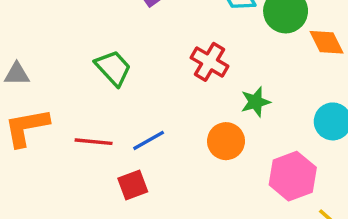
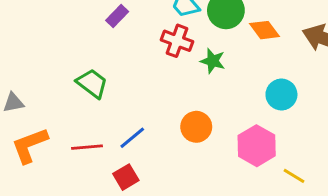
red cross: (209, 62) -> (177, 41), moved
green star: (256, 102) -> (213, 61), moved, turned -30

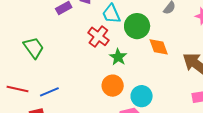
cyan circle: (281, 94) -> (142, 96), moved
orange circle: (196, 127) -> (113, 86), moved

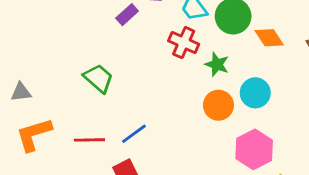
cyan circle: (142, 96) -> (255, 93), moved

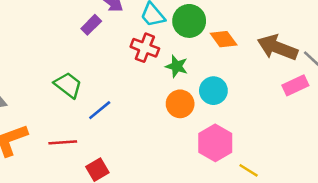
blue line: (134, 134) -> (100, 110), moved

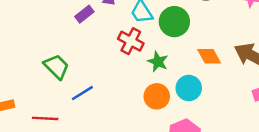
orange diamond: (224, 39) -> (209, 56), moved

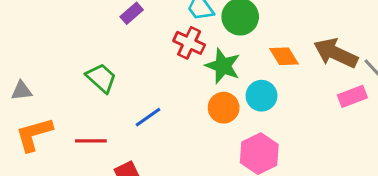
green star: (158, 62) -> (223, 66), size x1.4
blue line: (82, 93) -> (148, 117), moved

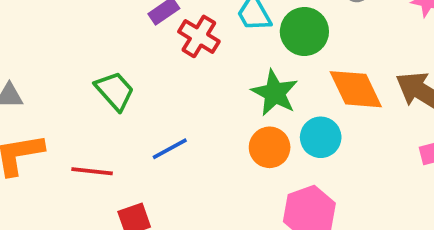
red cross: (189, 43) -> (199, 36), moved
orange diamond: (284, 56) -> (356, 89), size x1.4

